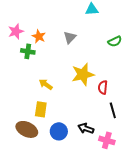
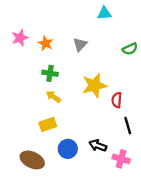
green cross: (28, 51) -> (50, 73), moved
yellow rectangle: (41, 109) -> (48, 124), turned 63
brown ellipse: (27, 129) -> (32, 160), moved

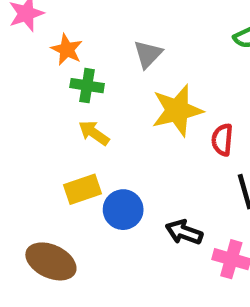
orange star: (46, 43) -> (67, 50), moved
gray triangle: (80, 44) -> (148, 54), moved
blue circle: (68, 149) -> (123, 210), moved

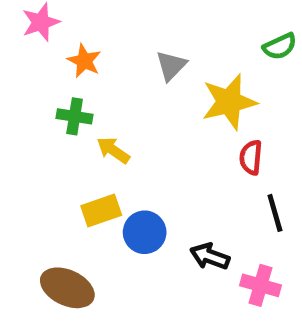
green cross: (87, 86) -> (75, 116), moved
yellow star: (177, 110) -> (229, 102), moved

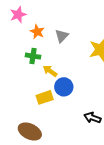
gray triangle: (171, 66) -> (62, 36), moved
blue circle: (145, 232) -> (64, 87), moved

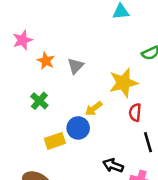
green cross: (33, 56) -> (39, 101), moved, turned 32
yellow arrow: (50, 71) -> (94, 109), moved, turned -72

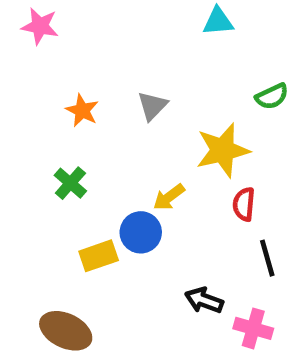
pink star: (23, 40) -> (40, 26), moved, turned 30
gray triangle: (76, 66) -> (152, 106), moved

